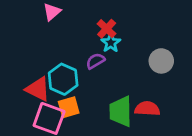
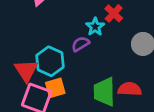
red cross: (107, 29) -> (114, 13), moved
red triangle: (38, 89) -> (26, 71), turned 30

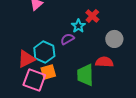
red triangle: (26, 71) -> (26, 59), turned 36
red semicircle: (130, 89) -> (104, 62), moved

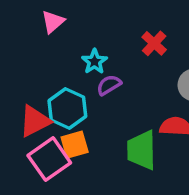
cyan star: (78, 26) -> (94, 61), moved
pink square: (34, 80) -> (49, 159), turned 35

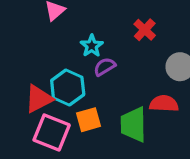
orange square: (75, 145) -> (89, 120), moved
pink square: (49, 159) -> (52, 132), turned -33

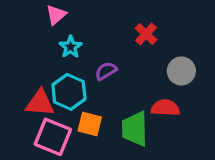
cyan star: (92, 46) -> (71, 47), moved
red triangle: (39, 99) -> (40, 103), turned 32
orange square: (89, 120) -> (90, 124), turned 30

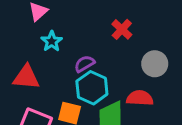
cyan hexagon: (69, 92) -> (92, 88), moved
red triangle: (40, 103) -> (26, 77), moved

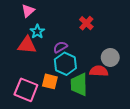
gray circle: (155, 64) -> (110, 57), moved
red triangle: (26, 77) -> (27, 45), moved

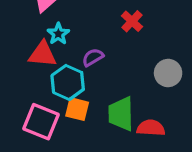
cyan hexagon: (65, 64) -> (68, 82), moved
red semicircle: (99, 71) -> (151, 128), moved

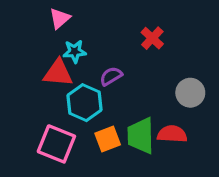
cyan star: (58, 34) -> (75, 51), turned 30
orange square: (77, 109) -> (108, 139), moved, turned -35
red semicircle: (151, 128) -> (172, 134), moved

